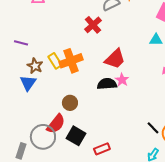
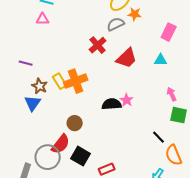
red trapezoid: (115, 59) -> (127, 58), moved
black line: (153, 128) -> (159, 137), moved

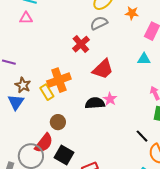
orange star: (135, 14) -> (132, 13), moved
red trapezoid: (127, 58) -> (103, 69), moved
yellow rectangle: (60, 81) -> (47, 92), moved

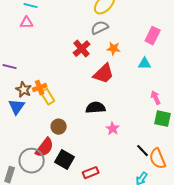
orange star: (132, 13) -> (114, 49), moved
orange cross: (59, 80) -> (40, 88), moved, size x0.6
pink star: (110, 99) -> (113, 129), moved
black line: (142, 136) -> (143, 151), moved

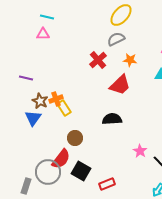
pink star: (113, 129) -> (140, 151), moved

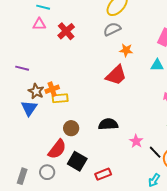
red cross: (98, 60) -> (66, 31), moved
yellow rectangle: (64, 108) -> (60, 98), turned -63
black semicircle: (112, 119) -> (108, 124), moved
gray circle: (48, 172) -> (47, 172), moved, size x0.6

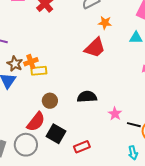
black line: (155, 152) -> (134, 125), turned -32
gray circle: (47, 172) -> (26, 145), size x1.5
cyan arrow: (154, 180) -> (133, 153), turned -48

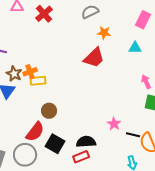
black semicircle: (87, 97) -> (86, 142), moved

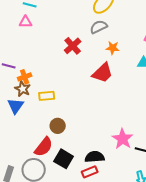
red cross: (44, 14) -> (73, 46), moved
orange cross: (30, 72) -> (25, 77), moved
pink star: (114, 124) -> (123, 139), size x1.5

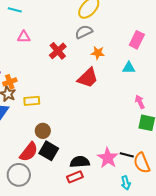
pink triangle: (26, 22) -> (24, 37), moved
pink star: (123, 139) -> (108, 158), moved
black square: (64, 159) -> (49, 151), moved

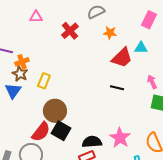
red trapezoid: (88, 78) -> (122, 58), moved
yellow rectangle: (32, 101) -> (44, 81), turned -63
brown circle: (43, 131) -> (55, 111), size x1.5
black line: (127, 155) -> (117, 88), moved

